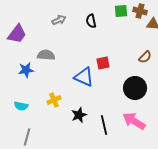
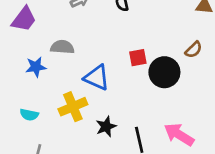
blue triangle: (84, 77) -> (97, 78), moved
black circle: (135, 88) -> (164, 72), moved
yellow cross: (54, 100) -> (73, 107), size x1.5

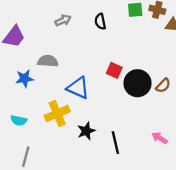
brown semicircle: (194, 50) -> (163, 86), moved
red square: (138, 58) -> (114, 70), turned 35
pink arrow: (179, 135) -> (160, 138), moved, size x0.6

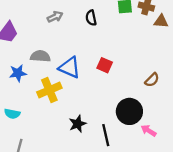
black circle: (138, 83) -> (129, 111), moved
blue triangle: (78, 88) -> (70, 67), moved
yellow cross: (57, 113) -> (49, 90), moved

